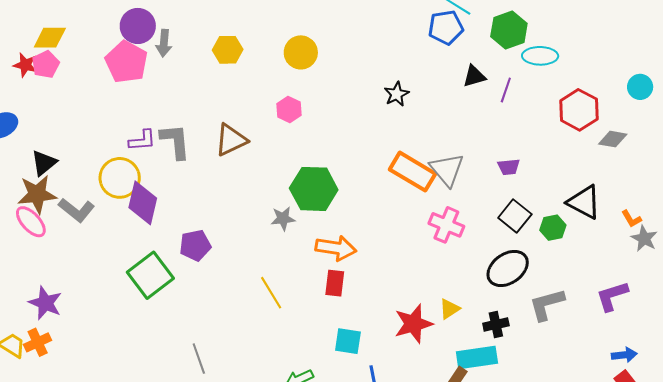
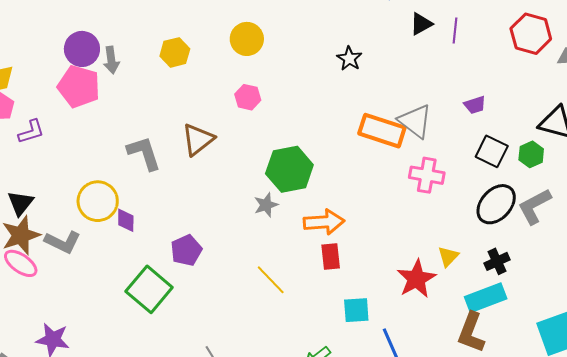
purple L-shape: (142, 140) -> (31, 132), moved
purple diamond: (143, 203) -> (126, 220), size x0.6
gray L-shape: (547, 304) -> (535, 206), moved

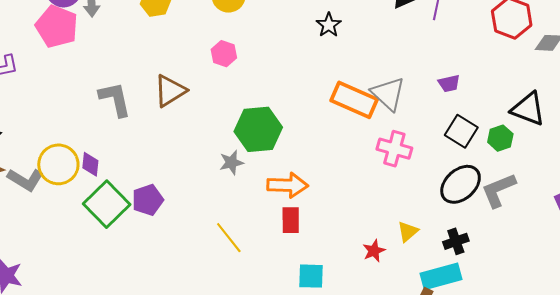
yellow circle: (98, 201) -> (58, 164), moved
red star: (416, 279) -> (374, 251), size x0.6
green square: (149, 289) -> (107, 204), moved

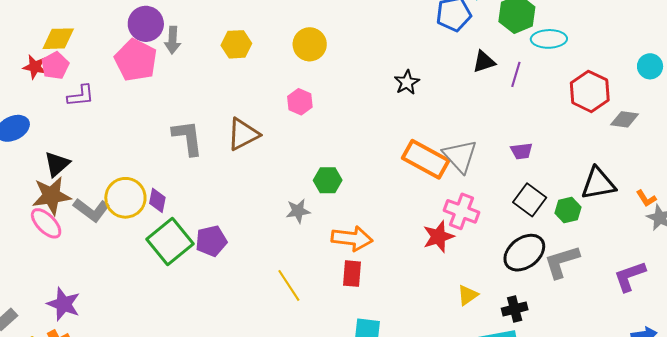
black triangle: (528, 109) -> (598, 183), turned -36
green hexagon: (258, 129) -> (328, 180), size x0.6
red star: (374, 251) -> (438, 237), moved, size x1.4

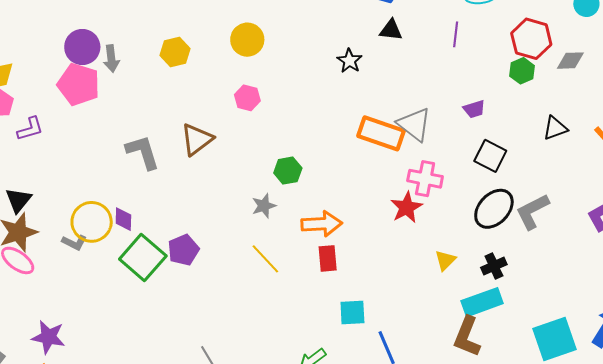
black triangle: (484, 62) -> (391, 30), moved, turned 35
black triangle: (598, 183) -> (555, 128), size x0.7
gray L-shape: (91, 210) -> (74, 242), moved, size x0.7
green hexagon: (568, 210) -> (522, 71), moved
yellow line: (289, 285) -> (265, 259), moved

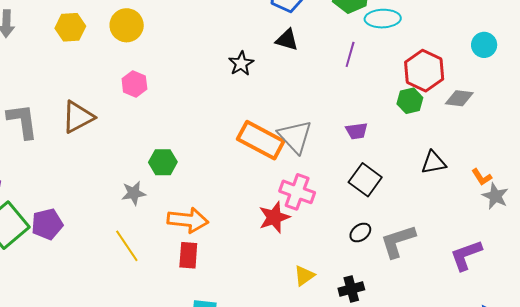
yellow circle: (247, 40) -> (127, 25), moved
black ellipse: (494, 209) -> (360, 233), size x0.5

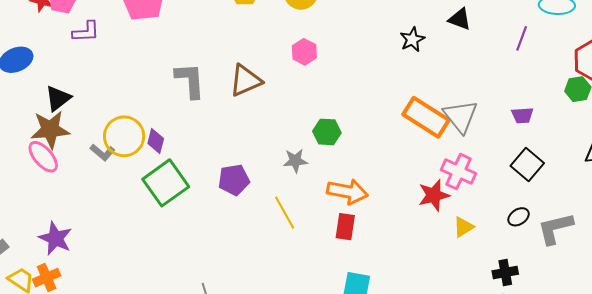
purple pentagon: (47, 224) -> (234, 180), moved
yellow triangle: (304, 276) -> (463, 227), moved

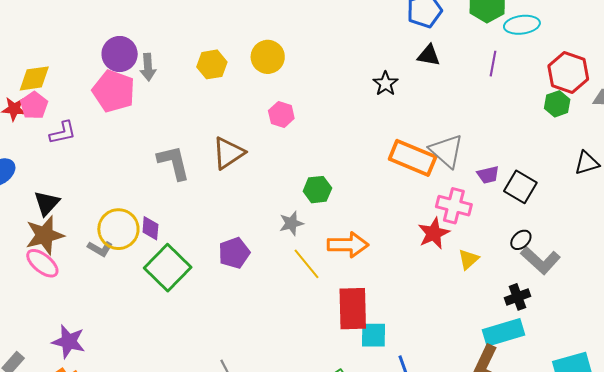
purple trapezoid: (522, 115) -> (488, 175), moved
yellow line: (285, 213) -> (306, 264), moved
red rectangle: (345, 227) -> (353, 309), moved, size x1.6
gray L-shape: (555, 228) -> (540, 260), moved, turned -114

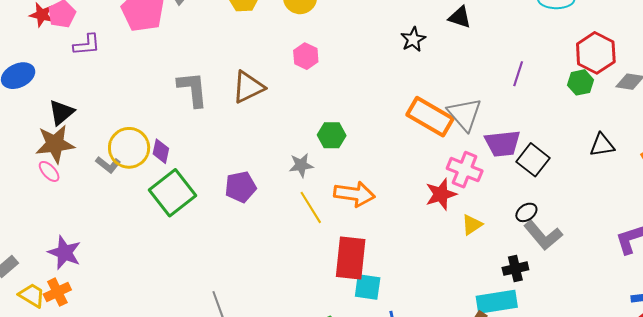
purple line: (493, 64) -> (518, 74), moved
purple trapezoid: (488, 175) -> (503, 143), size x1.6
pink ellipse: (42, 263) -> (49, 171), size x0.7

